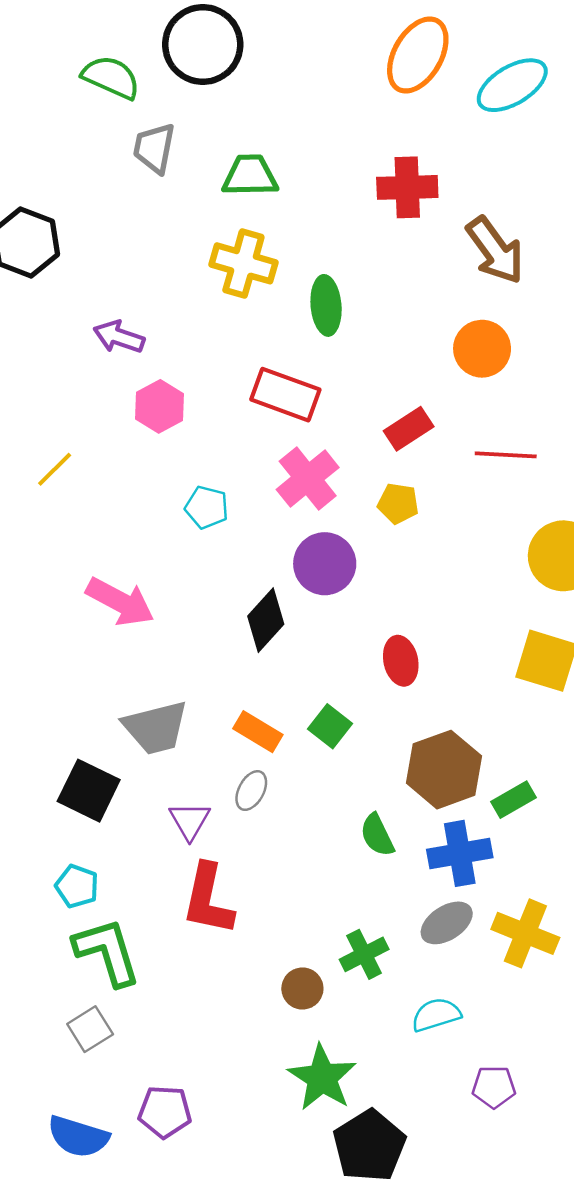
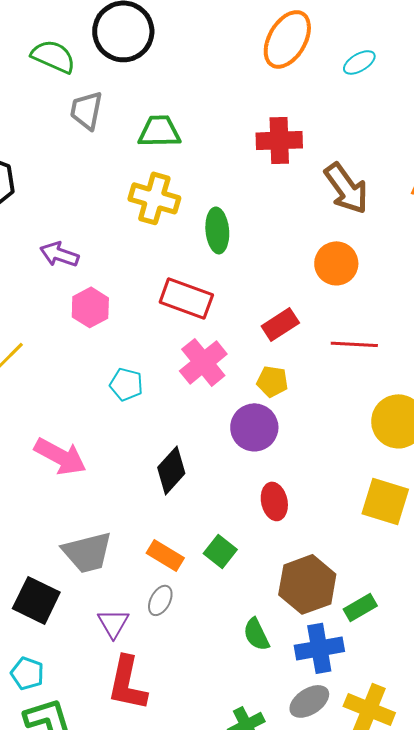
cyan ellipse: (512, 85) -> (359, 62), size x0.6
purple circle: (325, 564) -> (254, 427), moved

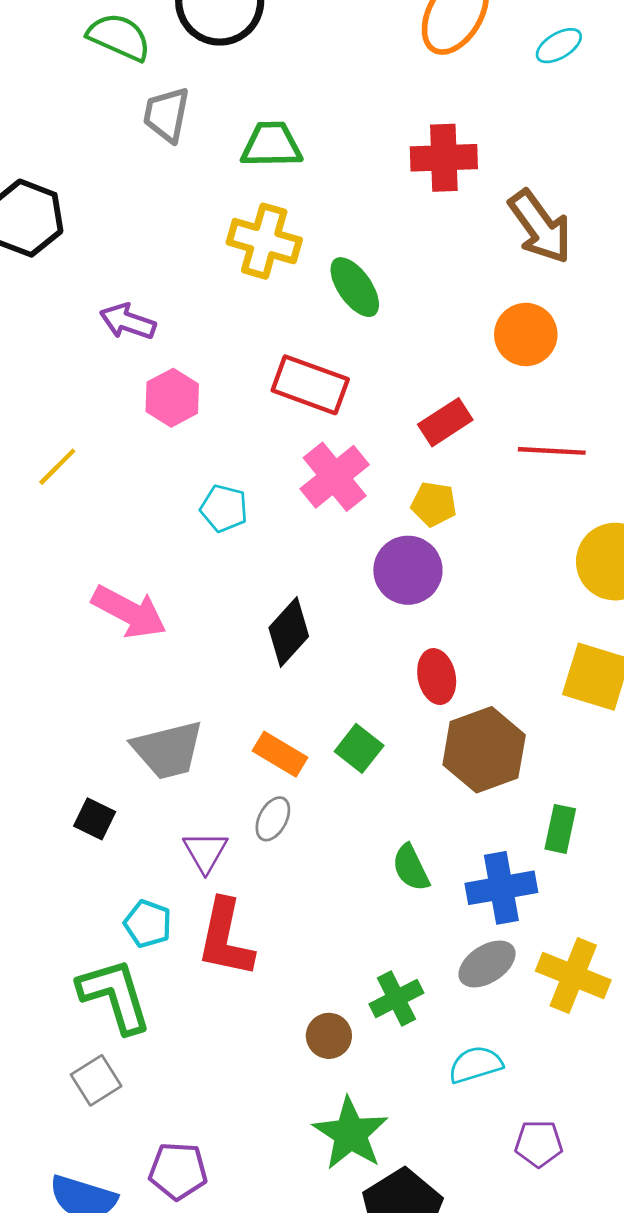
green ellipse: (217, 230) -> (355, 287), turned -30
brown hexagon: (307, 584) -> (484, 750), moved
black square: (36, 600) -> (95, 819), size x0.6
green rectangle: (360, 607) -> (560, 829), turned -48
cyan pentagon: (27, 673) -> (148, 924), moved

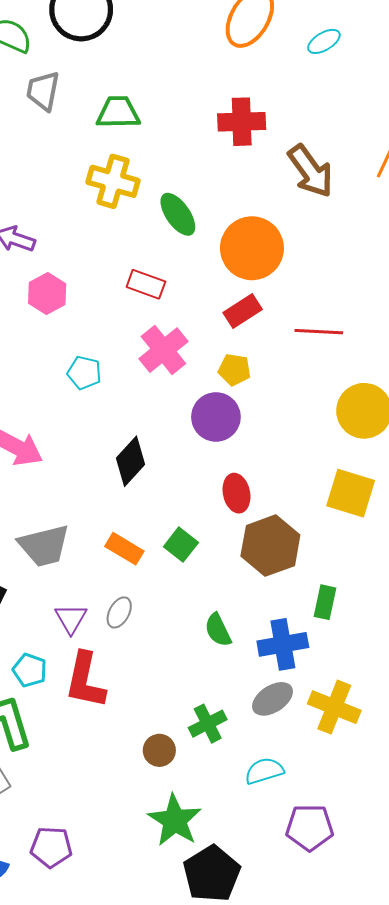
orange circle: (526, 334) -> (252, 248), moved, size x1.4
red rectangle: (310, 385) -> (146, 284), size x0.7
gray ellipse: (273, 819) -> (119, 612), moved
purple pentagon: (539, 1144) -> (310, 828), size x1.4

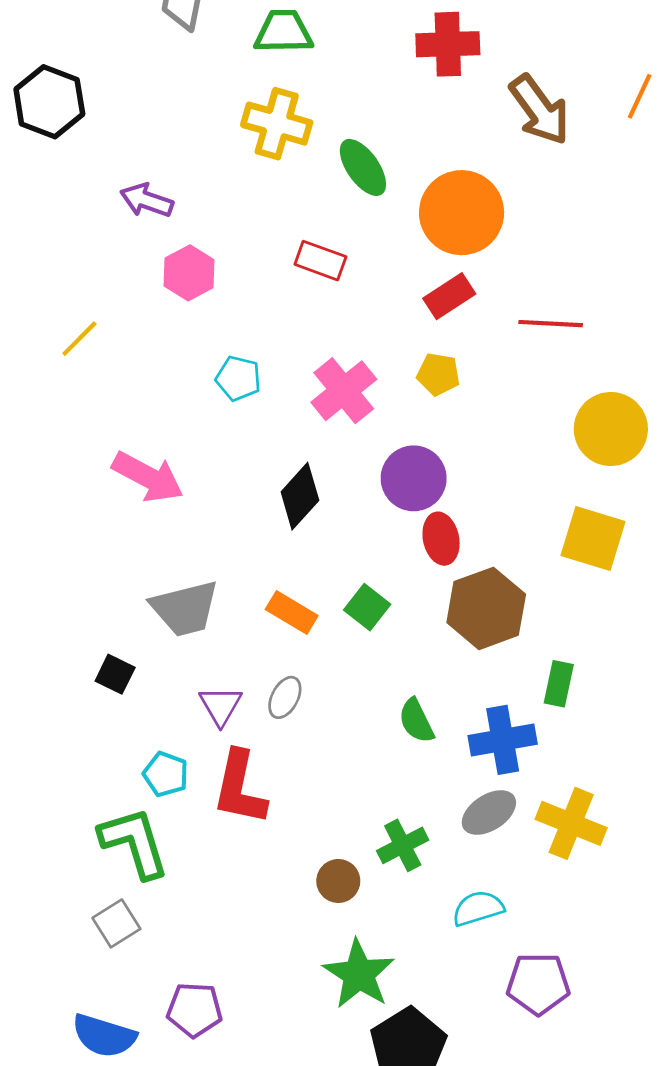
pink cross: (163, 350) -> (344, 391), moved
purple circle: (216, 417) -> (414, 478), moved

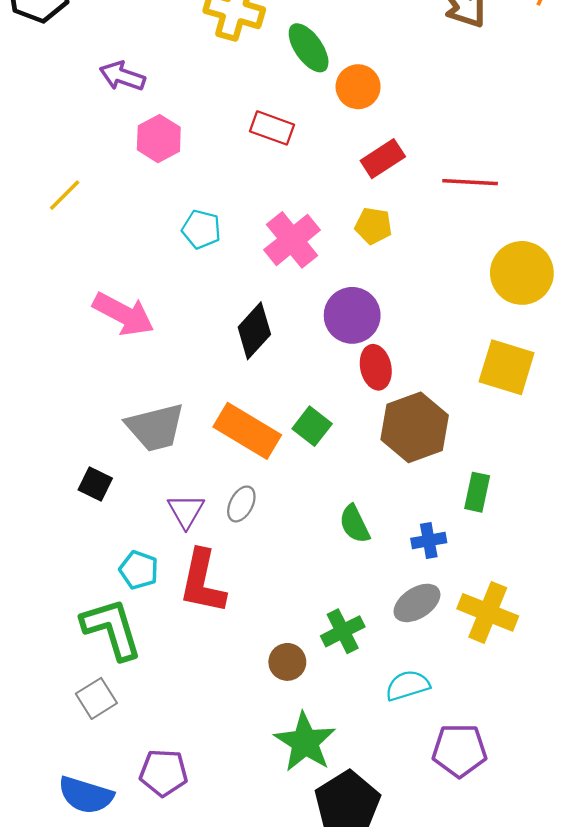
orange circle: (462, 213) -> (358, 87), moved, size x0.6
orange rectangle: (292, 613) -> (247, 431), size x1.5
blue cross: (503, 740) -> (429, 541), size x0.6

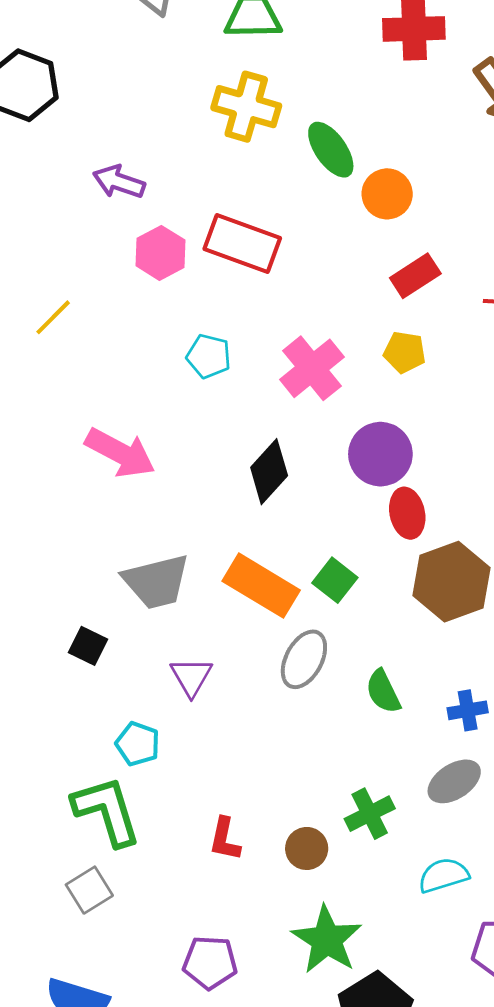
red rectangle: (272, 128) -> (242, 244), moved, size x1.5
gray ellipse: (241, 504) -> (304, 659), moved, size x1.4
red L-shape: (202, 582) -> (225, 839), moved, size x0.6
purple pentagon: (164, 773) -> (210, 963), moved

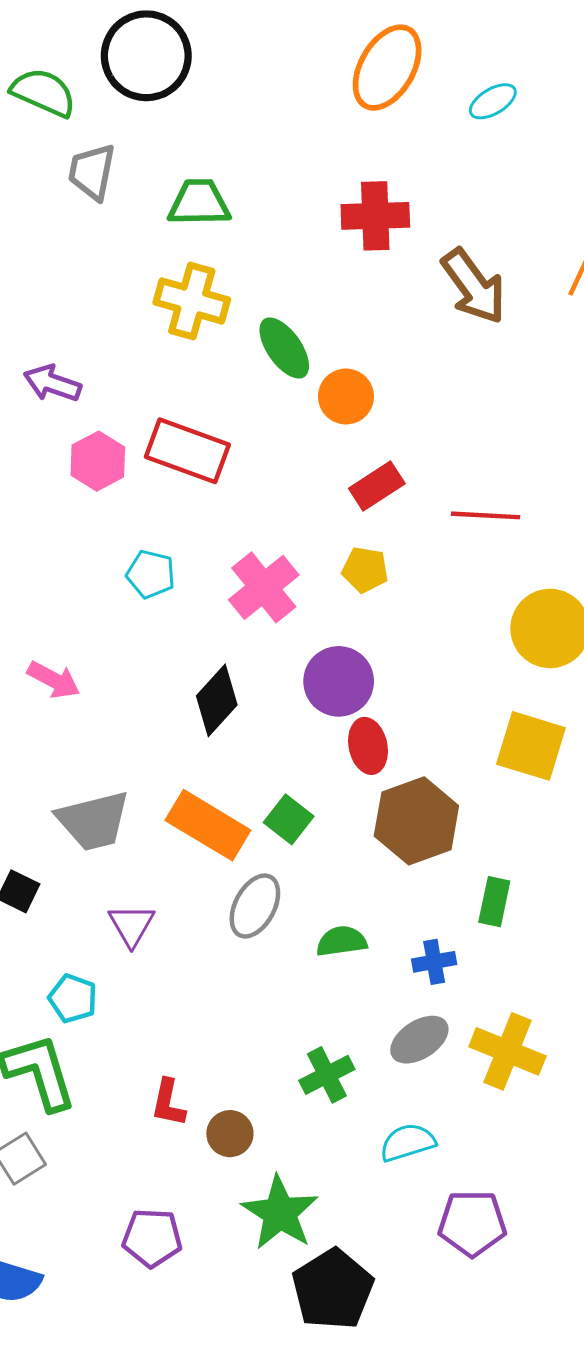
pink arrow: (120, 453) -> (54, 680), size x0.7
green semicircle: (383, 692) -> (342, 941), turned 108
brown circle: (307, 848) -> (230, 1134), moved

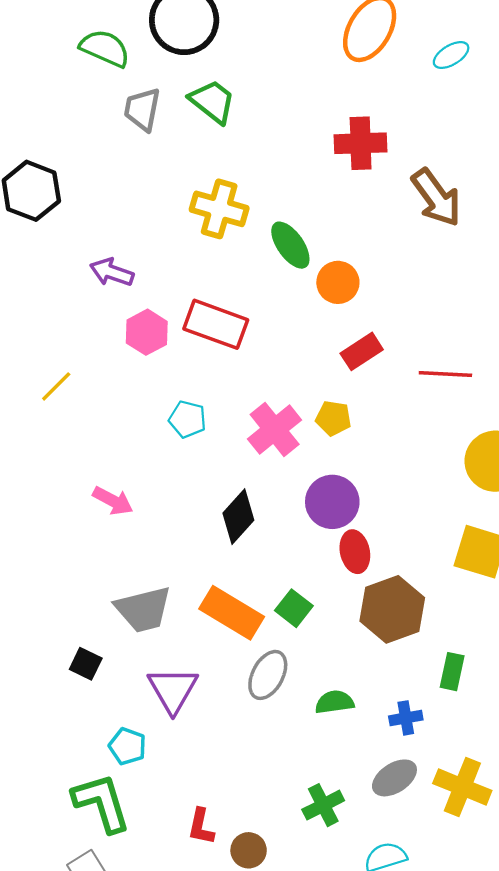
green trapezoid: (199, 203) -> (212, 101), moved, turned 39
yellow pentagon: (365, 570) -> (333, 418), moved
purple triangle: (132, 925) -> (173, 690), size x1.4

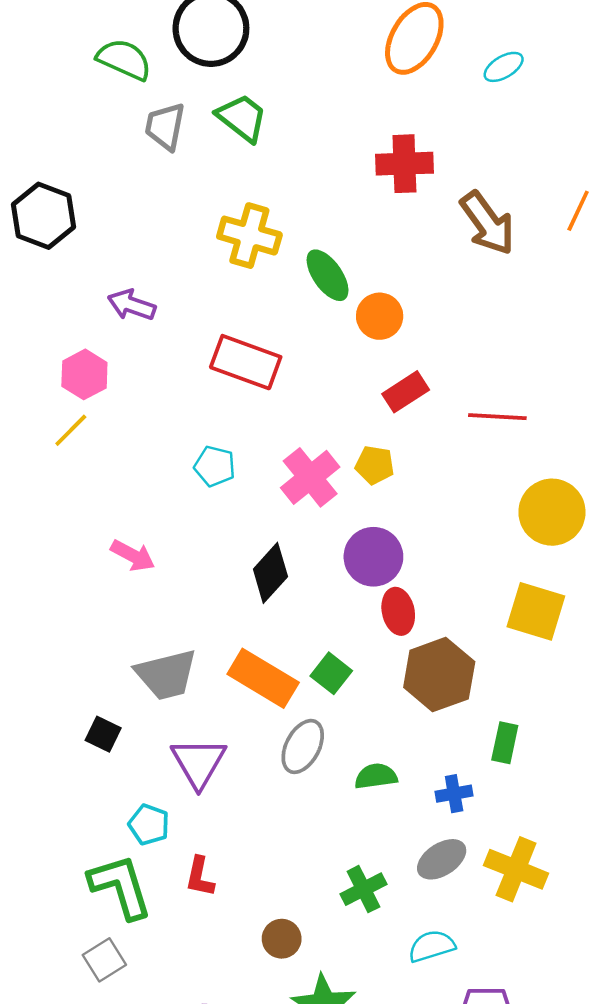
pink hexagon: (147, 332) -> (84, 374), moved
red L-shape: (201, 827) -> (200, 877), moved

